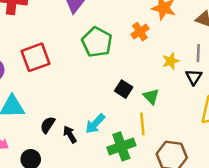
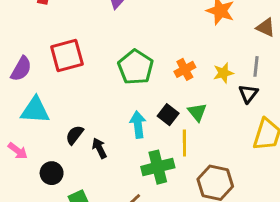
orange cross: (140, 32) -> (185, 69), moved
green pentagon: (97, 42) -> (136, 67), moved
black square: (124, 89) -> (168, 115), moved
cyan arrow: (95, 124) -> (138, 125), moved, turned 125

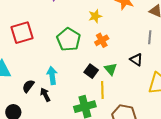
yellow star: (223, 73) -> (95, 16), moved
black triangle: (248, 94) -> (136, 60), moved, turned -32
cyan arrow: (138, 125) -> (52, 75), moved

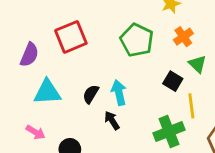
green triangle: (111, 69) -> (197, 64), moved
black semicircle: (28, 86) -> (91, 94), moved

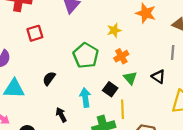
red square: (71, 37) -> (35, 33), moved, size x0.7
cyan arrow: (119, 93) -> (85, 98), moved
black semicircle: (91, 94) -> (49, 78), moved

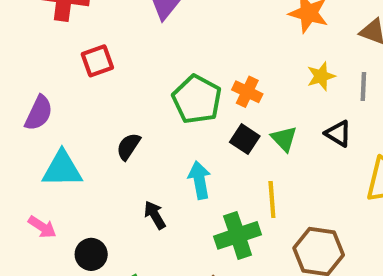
yellow star: (114, 30) -> (321, 76), moved
orange cross: (121, 56) -> (247, 92), moved, turned -32
black square: (110, 89) -> (245, 139), moved

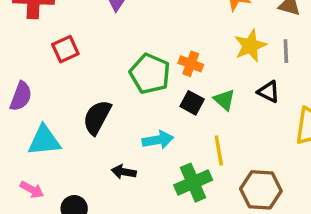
yellow star: (321, 76) -> (250, 46), size x1.4
black semicircle: (128, 146) -> (97, 117), size x1.5
cyan arrow: (200, 180) -> (158, 140), turned 96
black arrow: (155, 215) -> (124, 172), turned -45

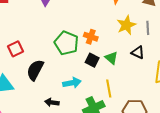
red square: (65, 49) -> (16, 49), moved

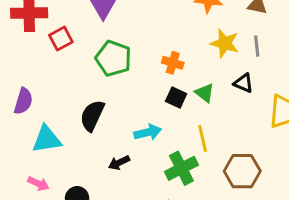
yellow star: (126, 25) -> (225, 43), turned -30
green pentagon: (66, 43) -> (113, 58), moved
red square: (16, 49) -> (61, 39), moved
black arrow: (52, 102) -> (119, 163), turned -32

